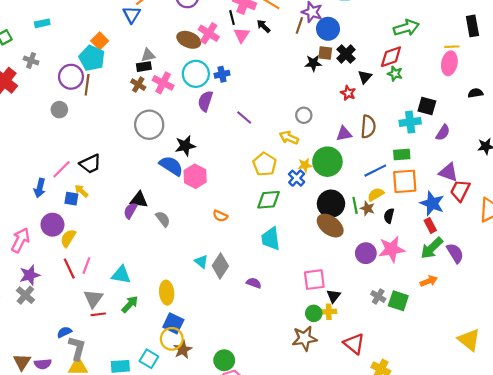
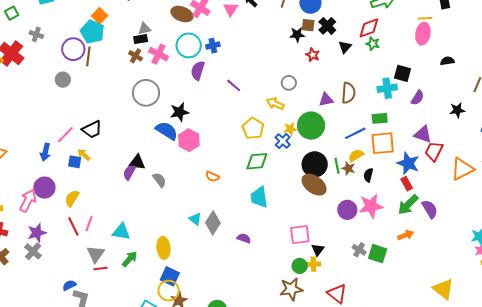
red star: (348, 93) -> (313, 55), moved
purple circle: (52, 225) -> (44, 188), moved

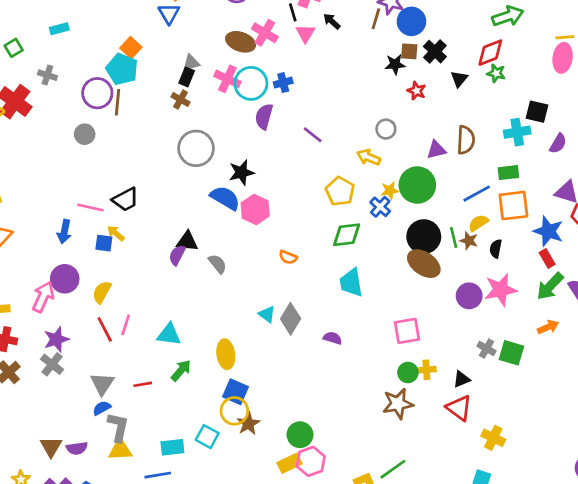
black rectangle: (141, 39) -> (187, 77), turned -56
pink cross: (158, 54) -> (227, 79), moved
pink line: (65, 135) -> (90, 207), turned 60
black triangle: (318, 250) -> (462, 379), moved, turned 32
gray triangle: (96, 254) -> (102, 384), moved

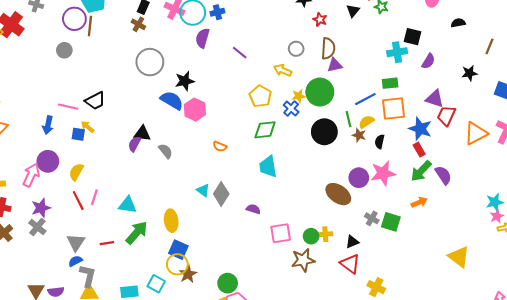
brown semicircle: (466, 140) -> (328, 48), moved
green line: (454, 238) -> (348, 119), moved
brown ellipse: (424, 264) -> (338, 194), moved
pink square: (407, 331) -> (281, 233), moved
green arrow: (181, 370) -> (137, 233), size x1.4

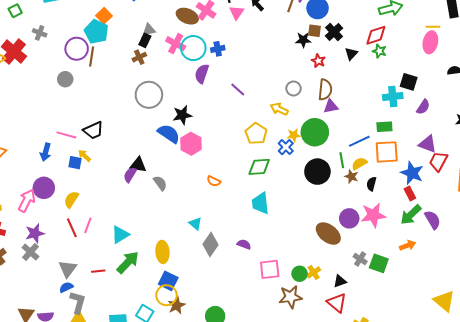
brown cross: (138, 24) -> (139, 57), turned 32
gray diamond: (221, 194) -> (211, 244), moved
cyan triangle: (128, 205) -> (120, 235), turned -42
yellow cross: (325, 234) -> (314, 272), turned -32

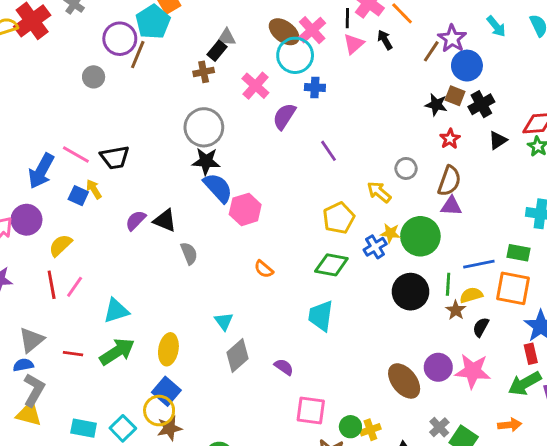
pink cross: (176, 44) -> (255, 86), moved
cyan circle: (193, 48) -> (295, 55), moved
black star: (182, 115) -> (206, 161), moved
blue arrow: (46, 152) -> (41, 171), size x1.4
purple semicircle: (130, 175) -> (136, 220), moved

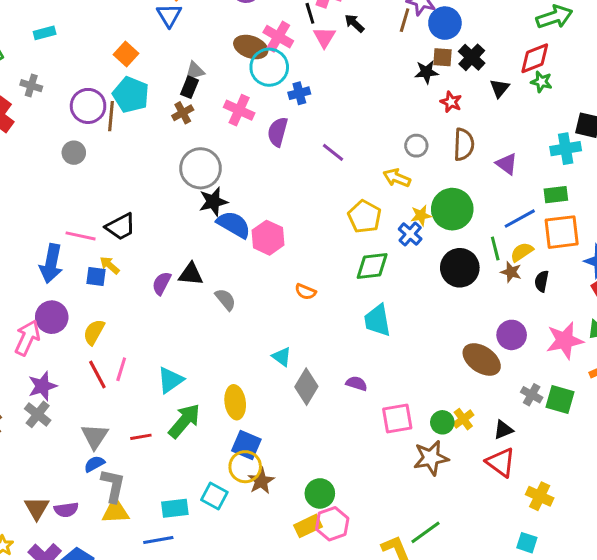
cyan pentagon: (153, 22) -> (131, 95), moved
purple triangle: (451, 206) -> (507, 164), moved, turned 50
pink star: (473, 371) -> (565, 341), moved

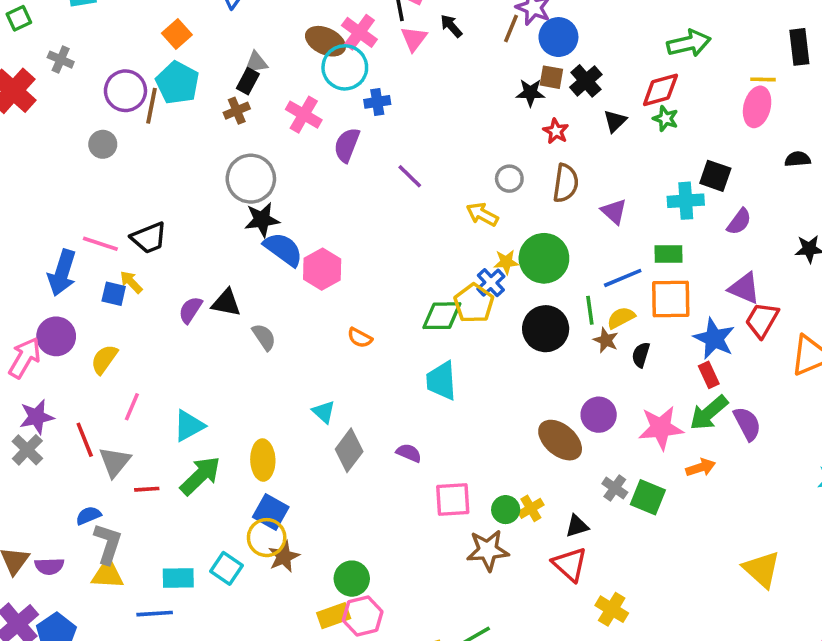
yellow pentagon: (364, 217) -> (474, 303), moved
red line: (97, 374) -> (85, 440), moved
gray triangle: (95, 436) -> (115, 462), moved

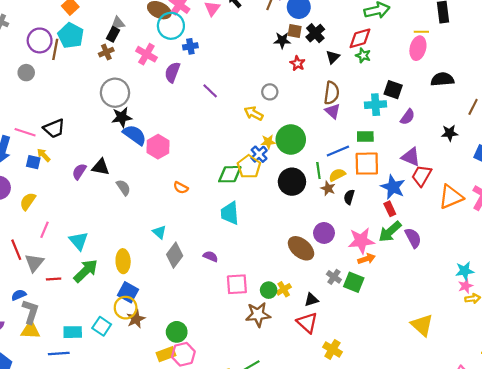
black semicircle: (798, 159) -> (442, 79), size x1.5
brown semicircle: (566, 183) -> (332, 93), moved
cyan triangle: (189, 426) -> (79, 241), turned -42
orange arrow: (701, 468) -> (367, 259), moved

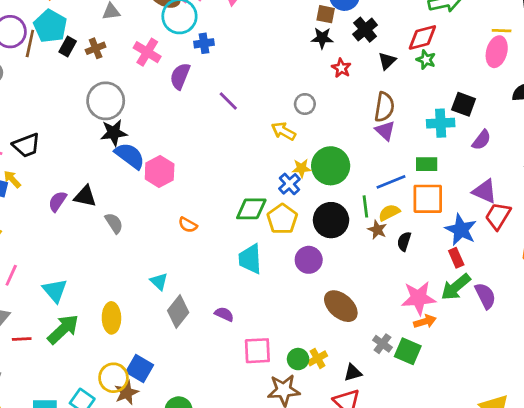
brown square: (295, 31) -> (326, 14), moved
black rectangle: (113, 34) -> (68, 46), moved
yellow pentagon: (249, 167) -> (282, 219), moved
purple circle: (324, 233) -> (309, 260), moved
blue square: (128, 292) -> (140, 368), moved

